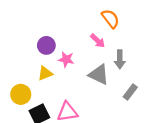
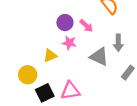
pink arrow: (98, 41) -> (86, 26), moved
purple circle: (46, 45) -> (65, 23), moved

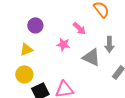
purple circle: (65, 23) -> (35, 25), moved
yellow triangle: (50, 56) -> (26, 49), moved

